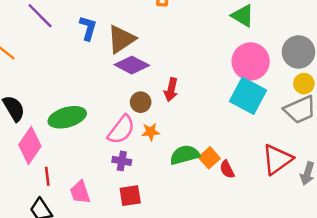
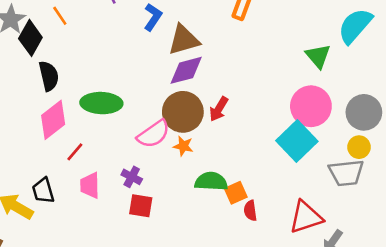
purple diamond: (132, 65) -> (186, 70), turned -60
brown circle: (141, 102) -> (183, 112), size x1.8
purple cross: (122, 161) -> (132, 177), moved
red line: (47, 176) -> (75, 152), moved, turned 30

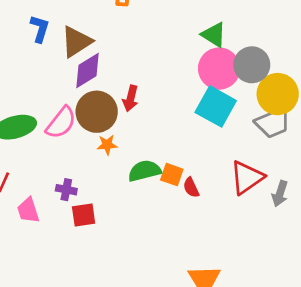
green triangle: (318, 56) -> (214, 35), moved
gray circle: (364, 112) -> (252, 65), moved
pink semicircle: (153, 134) -> (61, 123), moved
yellow circle: (359, 147) -> (278, 94), size x1.8
orange square: (236, 193) -> (172, 175), turned -30

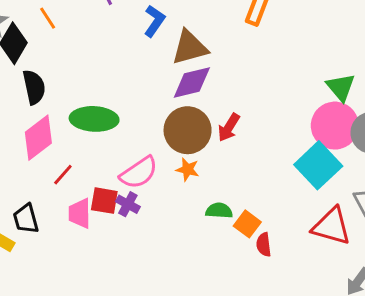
pink semicircle: (61, 123) -> (139, 173), moved
green semicircle: (145, 171) -> (219, 211), size x0.7
red triangle: (247, 177) -> (331, 226), moved, turned 33
red square: (84, 215) -> (104, 201), moved

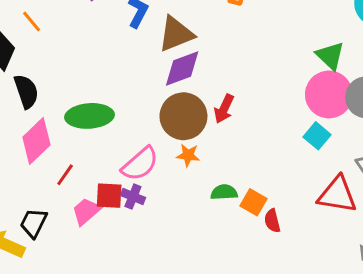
cyan square: (318, 165) -> (317, 136), size x0.6
pink trapezoid: (80, 213) -> (86, 211), turned 56
black trapezoid: (26, 219) -> (34, 223), turned 48

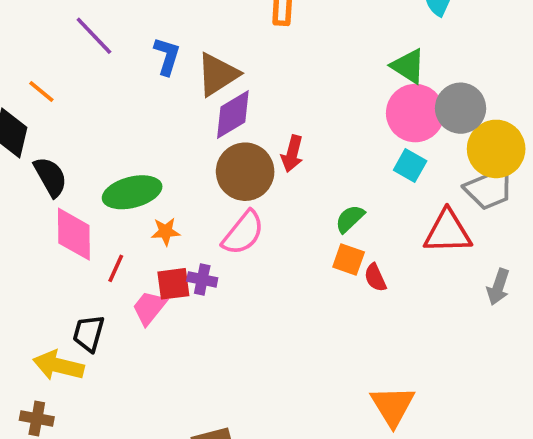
pink diamond: (36, 141) -> (74, 234), turned -36
orange star: (188, 155) -> (166, 232), moved
pink semicircle: (140, 164) -> (243, 233), moved
green semicircle: (224, 192) -> (350, 219), moved, turned -30

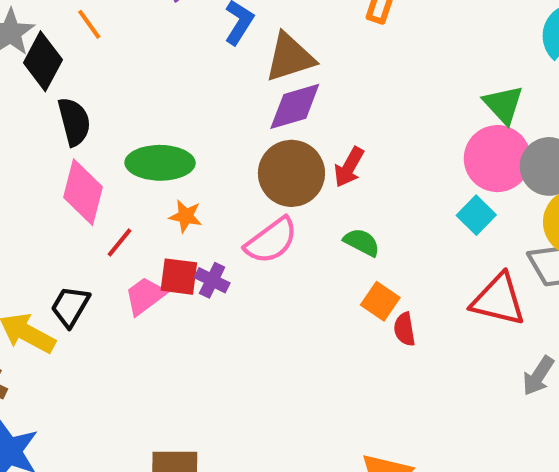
green semicircle: (350, 219) -> (362, 242), moved, turned 56

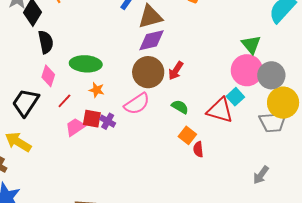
pink diamond: (83, 192) -> (48, 76), size x0.7
red triangle: (498, 300) -> (220, 110), moved
black trapezoid: (70, 306) -> (26, 103), moved, size x1.4

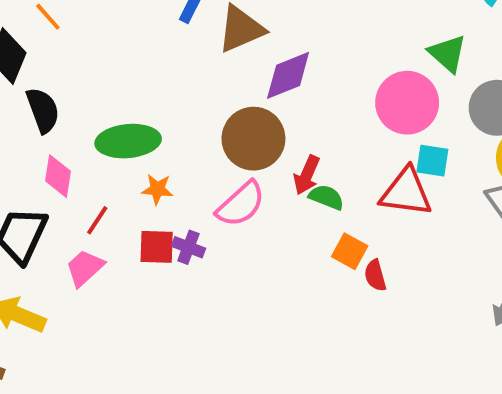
purple diamond: (151, 40) -> (288, 75), moved
pink circle: (247, 70) -> (407, 103), moved
red arrow: (176, 71) -> (307, 175), moved
cyan square: (235, 97) -> (432, 161), turned -30
pink trapezoid: (75, 127) -> (85, 268), moved

